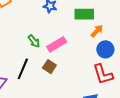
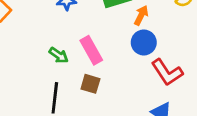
pink rectangle: (57, 44) -> (91, 50), turned -72
blue circle: (105, 49) -> (144, 42), moved

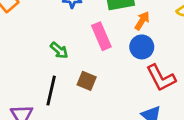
pink rectangle: (91, 50) -> (101, 36), moved

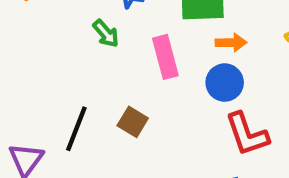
orange arrow: (142, 21) -> (231, 43), turned 48
green arrow: (59, 50) -> (106, 33), moved

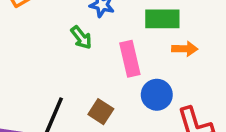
blue circle: (225, 83) -> (157, 95), moved

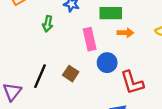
green arrow: (81, 37) -> (48, 24), moved, turned 49

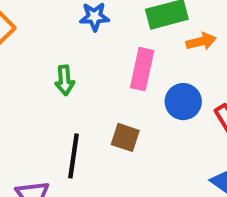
green arrow: (48, 24) -> (65, 80), moved
pink rectangle: (90, 39) -> (142, 69), turned 40

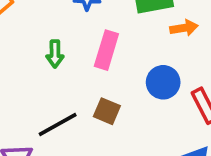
pink rectangle: (142, 69) -> (106, 50), moved
black line: (74, 156) -> (58, 125), turned 48

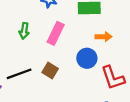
orange arrow: (184, 28) -> (104, 37), moved

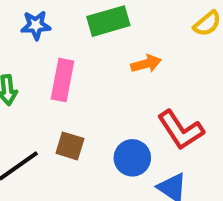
blue circle: (87, 58) -> (132, 158), moved

